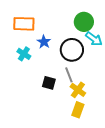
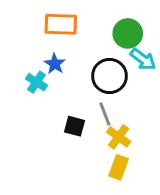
orange rectangle: (24, 24) -> (61, 24), moved
blue star: (44, 42) -> (55, 64), moved

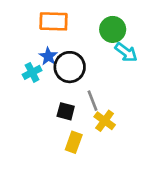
black circle: (109, 76) -> (70, 67), moved
cyan cross: (36, 82) -> (32, 72), turned 30
yellow rectangle: (119, 167) -> (74, 142), moved

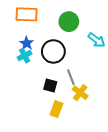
orange rectangle: (54, 21) -> (27, 14), moved
green circle: (113, 29) -> (69, 22), moved
blue star: (48, 56) -> (27, 43), moved

